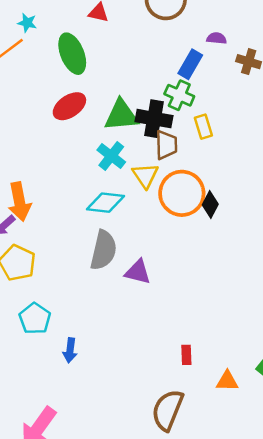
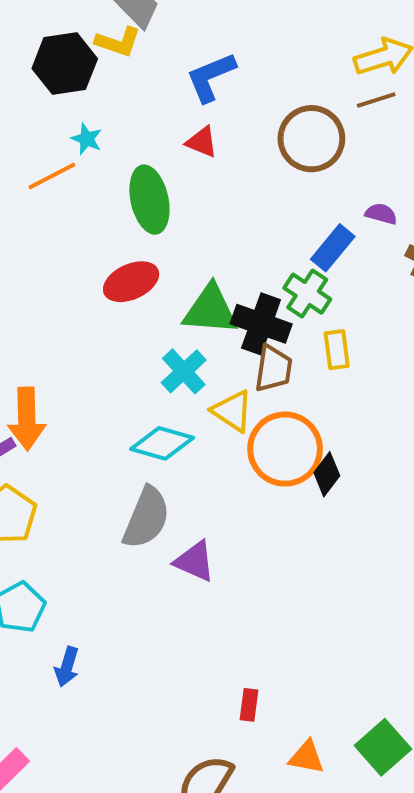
yellow triangle: (145, 175) -> (232, 411), turned -32

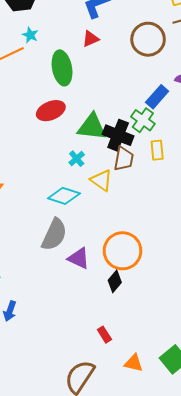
red triangle: (202, 142) -> (91, 39), turned -48
cyan cross: (184, 371) -> (77, 159), size x0.7
orange circle: (285, 449) -> (123, 251), moved
black diamond: (327, 474) -> (115, 281), moved
red rectangle: (249, 705) -> (104, 335), turned -42

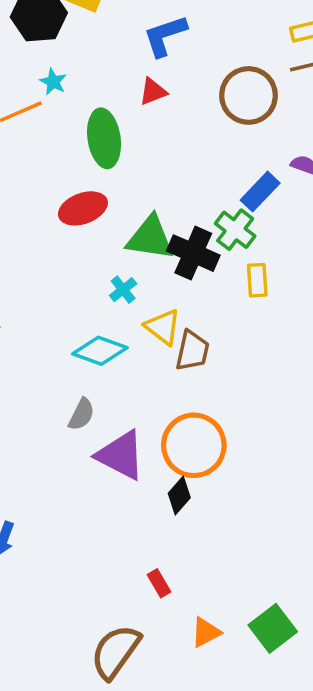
brown trapezoid: (124, 159) -> (192, 351), moved
gray semicircle: (54, 235) -> (81, 414), size x0.6
purple triangle: (79, 258) -> (121, 455), size x1.4
orange triangle: (134, 363) -> (206, 632), turned -42

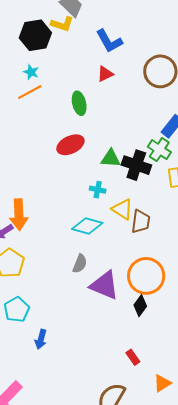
blue L-shape: (165, 36) -> (109, 41), turned -96
cyan star: (53, 82) -> (31, 72), moved
green ellipse: (104, 138) -> (79, 103), size x0.7
green triangle: (150, 238) -> (111, 158), size x0.7
cyan cross: (123, 290) -> (98, 190), turned -35

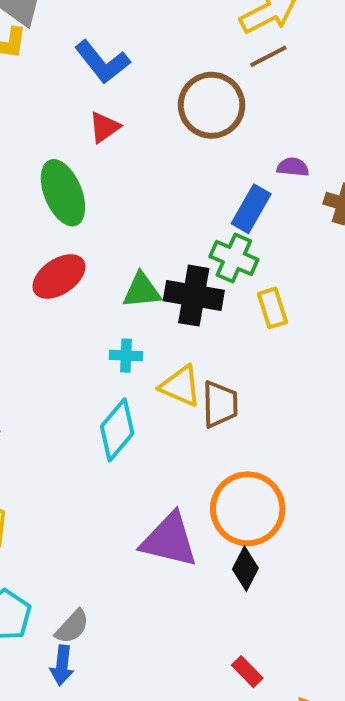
green ellipse: (79, 103) -> (63, 193), size x1.4
cyan diamond: (87, 226) -> (117, 430), turned -56
gray semicircle: (80, 264) -> (72, 627), moved, turned 30

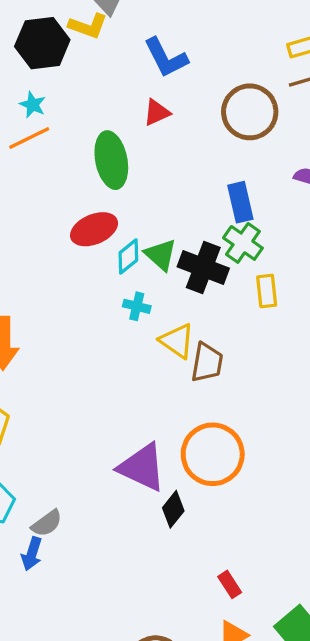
blue rectangle: (251, 209) -> (240, 202), moved, turned -54
green triangle: (142, 291) -> (161, 255), turned 36
cyan diamond: (117, 430) -> (128, 256), moved, size x0.7
black diamond: (245, 569) -> (173, 509), moved
red rectangle: (247, 672) -> (230, 584), moved

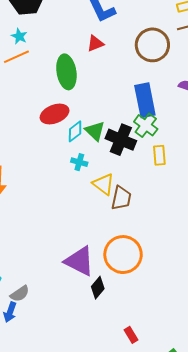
blue rectangle: (240, 202) -> (145, 100), size x1.4

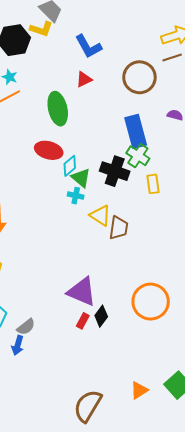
red ellipse: (55, 114) -> (49, 150), turned 40
green triangle: (95, 131) -> (81, 178), moved
orange circle: (123, 255) -> (151, 302), moved
red rectangle: (131, 335) -> (83, 321), moved, turned 63

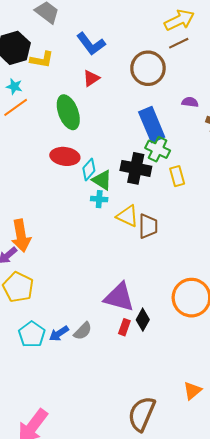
yellow L-shape: (41, 29) -> (42, 60), moved
gray semicircle: (26, 327) -> (83, 331), moved
blue arrow: (18, 345) -> (59, 334), moved, turned 48

